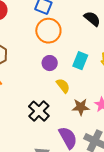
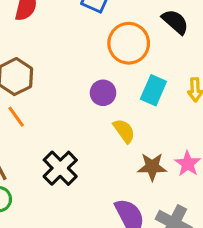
orange circle: (48, 31) -> (129, 43), moved
black cross: (39, 111) -> (60, 168), moved

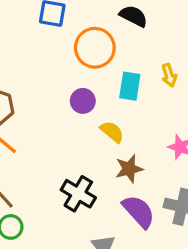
brown star: (152, 167) -> (129, 169), moved
black cross: (60, 168) -> (78, 194), moved

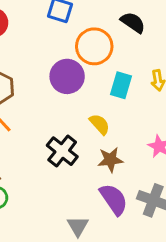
purple circle: (83, 101) -> (67, 76), moved, size x1.5
black cross: (78, 194) -> (62, 151), moved

